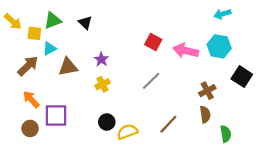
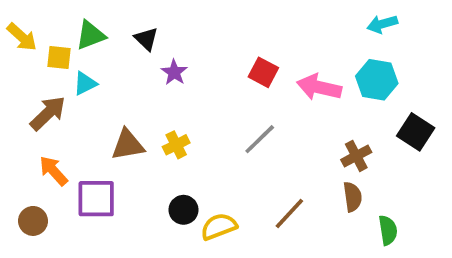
purple star: (101, 59) -> (174, 72), moved
brown triangle: (68, 67) -> (128, 145), moved
brown circle: (30, 128) -> (33, 221), moved

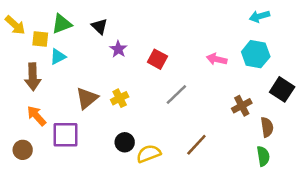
red square: (263, 72) -> (157, 59), moved
pink arrow: (319, 87) -> (217, 59), size x0.7
brown arrow: (48, 113) -> (33, 77), turned 132
brown triangle: (128, 145) -> (87, 98), turned -30
brown semicircle: (353, 197) -> (267, 127), moved

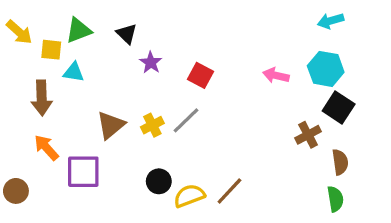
cyan triangle: (58, 57) -> (74, 72), turned 36
black square: (282, 89) -> (339, 107), moved
gray line: (176, 94) -> (186, 120), moved
brown line: (196, 145) -> (229, 191), moved
brown circle: (23, 150) -> (16, 191), moved

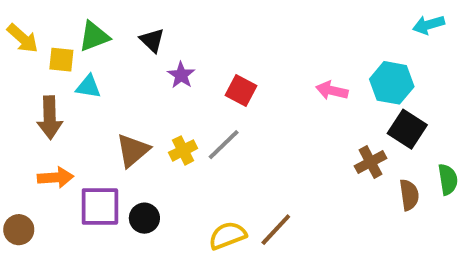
cyan arrow: (331, 21) -> (429, 25), moved
orange arrow: (46, 148) -> (55, 177), turned 128
black circle: (159, 181) -> (144, 218), moved
green semicircle: (335, 199) -> (448, 179), moved

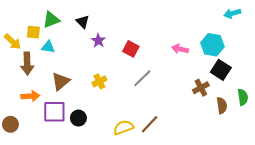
yellow arrow: (23, 38) -> (13, 42), moved
gray line: (224, 145) -> (142, 78), moved
brown triangle: (133, 150) -> (61, 81), moved

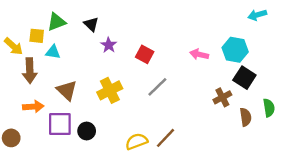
brown triangle: (61, 81) -> (67, 90), turned -36
yellow cross: (99, 81) -> (110, 90), size x1.5

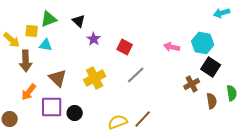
orange arrow: (33, 107) -> (29, 92), turned 132

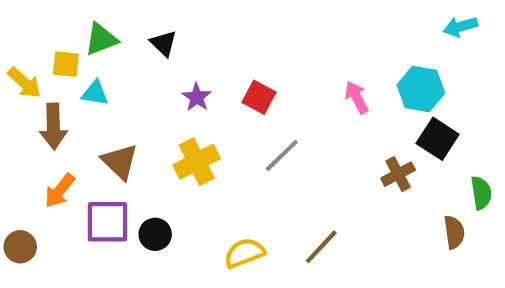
purple star: (94, 39) -> (197, 97), moved
pink arrow: (172, 47) -> (357, 97), turned 49
brown semicircle: (212, 101) -> (454, 232), moved
brown line: (143, 119) -> (321, 247), moved

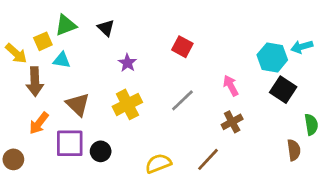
cyan arrow: (460, 27) -> (302, 47), moved
yellow square: (66, 64) -> (43, 41), turned -30
red square: (259, 97) -> (182, 47), moved
pink arrow: (357, 97) -> (231, 86), moved
brown cross: (398, 174) -> (232, 122), moved

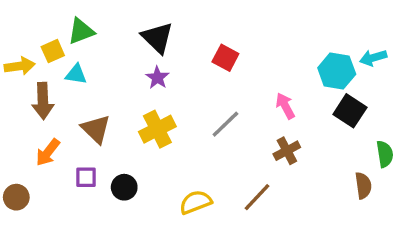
black triangle: (106, 28) -> (157, 38), moved, size x1.5
yellow arrow: (16, 53) -> (20, 66), turned -50
purple square: (70, 143) -> (86, 177), size x0.6

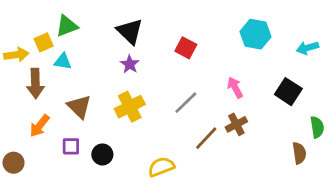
cyan hexagon: (337, 71) -> (256, 34), moved
brown line: (257, 197) -> (206, 138), moved

